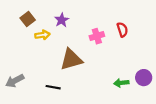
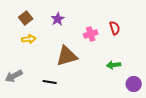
yellow arrow: (42, 35) -> (29, 39), moved
purple circle: (144, 78) -> (134, 84), moved
green arrow: (121, 83) -> (114, 65), moved

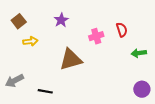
brown square: (26, 18) -> (19, 21), moved
green arrow: (114, 65) -> (139, 53), moved
black line: (50, 82) -> (45, 91), moved

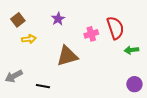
red semicircle: (122, 30) -> (115, 28), size x1.6

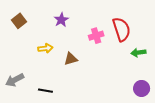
yellow arrow: (29, 39) -> (45, 48), moved
brown triangle: (67, 56) -> (71, 59), size x0.6

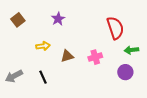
pink cross: (96, 36) -> (95, 57), moved
purple circle: (142, 88) -> (125, 72), moved
black line: (45, 91) -> (43, 77), moved, turned 56

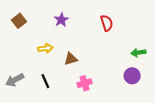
red semicircle: (115, 28) -> (107, 23), moved, size x0.7
pink cross: (95, 57) -> (85, 83), moved

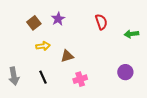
brown square: (19, 21) -> (34, 23), moved
green arrow: (138, 53) -> (131, 34), moved
gray arrow: (15, 80) -> (14, 76), turned -72

